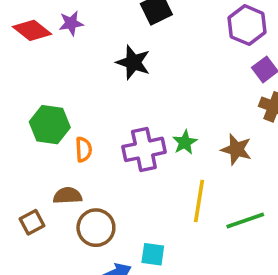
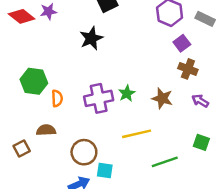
black star: (133, 62) -> (91, 38), turned 30
yellow line: (199, 201) -> (137, 134), turned 68
green line: (245, 221) -> (165, 162), moved
brown circle: (96, 228) -> (84, 152), moved

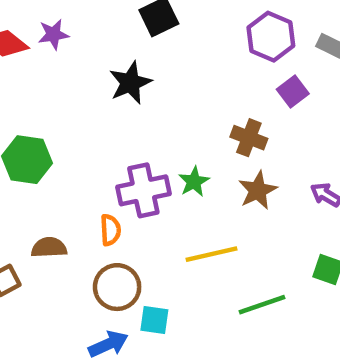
brown cross: (188, 69) -> (249, 138), moved
orange semicircle: (57, 98) -> (110, 230), moved
brown star: (162, 98) -> (258, 190), turned 30

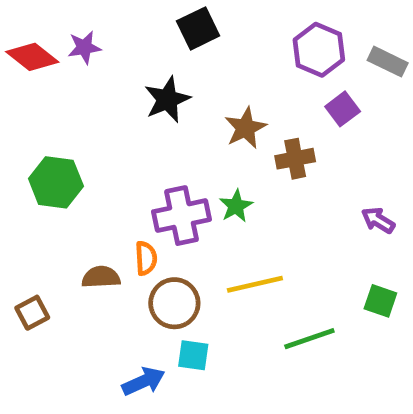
brown cross: (249, 138) -> (295, 159), turned -32
brown star: (258, 190) -> (245, 128), moved
brown semicircle: (49, 248) -> (101, 277), moved
brown circle: (117, 287) -> (174, 303), moved

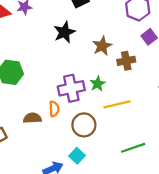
yellow line: (255, 284) -> (117, 104), moved
brown circle: (174, 303) -> (84, 125), moved
cyan square: (193, 355) -> (77, 156), turned 35

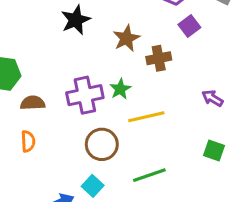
orange semicircle: (54, 109) -> (28, 141), moved
brown semicircle: (32, 118) -> (33, 103), moved
green line: (133, 148) -> (149, 175), moved

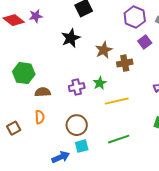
purple cross: (85, 95) -> (77, 87), size x0.7
brown circle: (102, 144) -> (77, 125), moved
cyan square: (93, 186) -> (82, 146), turned 32

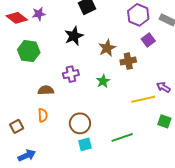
green hexagon: (24, 73) -> (29, 51), moved
purple cross: (77, 87) -> (71, 74), moved
yellow line: (117, 101) -> (143, 99), moved
blue arrow: (61, 157) -> (27, 155), moved

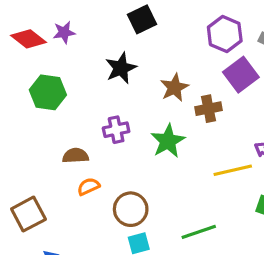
purple square: (148, 40) -> (241, 75), size x1.5
green star: (103, 81) -> (168, 141), size x1.5
orange semicircle: (43, 115) -> (88, 186), moved, turned -112
brown square: (17, 126) -> (28, 214), size x1.5

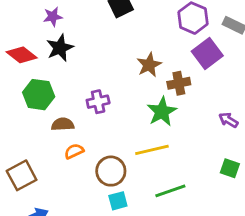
red diamond: (28, 39) -> (22, 55), moved
black star: (121, 68) -> (60, 48), moved
green hexagon: (48, 92) -> (39, 95), moved
green star: (168, 141) -> (162, 112), moved
yellow line: (233, 170) -> (152, 150), moved

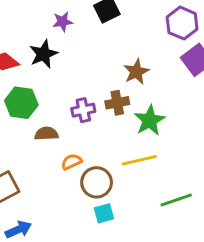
purple star: (53, 17) -> (63, 22), moved
brown cross: (179, 83) -> (117, 103), moved
orange semicircle: (74, 151) -> (71, 162), moved
green line: (170, 191) -> (176, 200), moved

